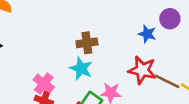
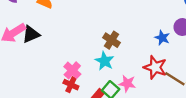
brown cross: (87, 43) -> (111, 40), turned 35

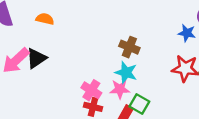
pink star: (127, 83) -> (120, 89), moved

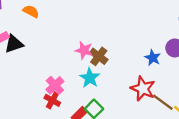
pink star: (120, 89) -> (84, 50), moved

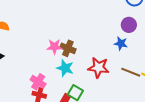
blue star: (153, 58) -> (121, 43), moved
red star: (143, 89) -> (99, 68), moved

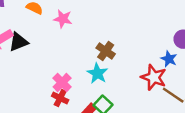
pink star: (54, 47) -> (63, 19), moved
red star: (99, 68) -> (154, 77), moved

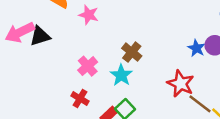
blue star: (169, 59) -> (196, 48), moved
pink cross: (62, 82) -> (88, 66), moved

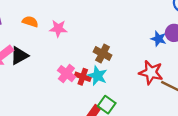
red cross: (80, 99) -> (83, 77), moved

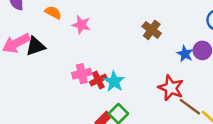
brown cross: (103, 54) -> (152, 30), moved
pink cross: (66, 74) -> (82, 74), turned 30
red cross: (83, 77) -> (98, 80), turned 35

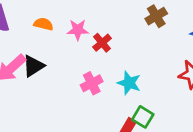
brown cross: (152, 30) -> (156, 16), turned 36
red cross: (98, 80) -> (102, 43), moved

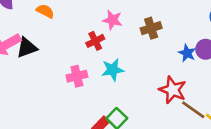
pink star: (78, 30) -> (112, 20), moved
cyan star: (129, 83) -> (113, 70), moved, turned 30

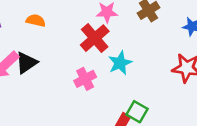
red cross: (95, 41) -> (95, 38), size x1.5

